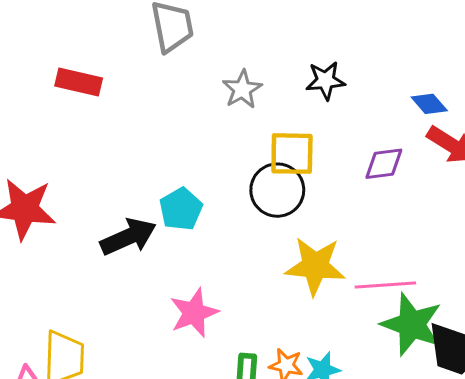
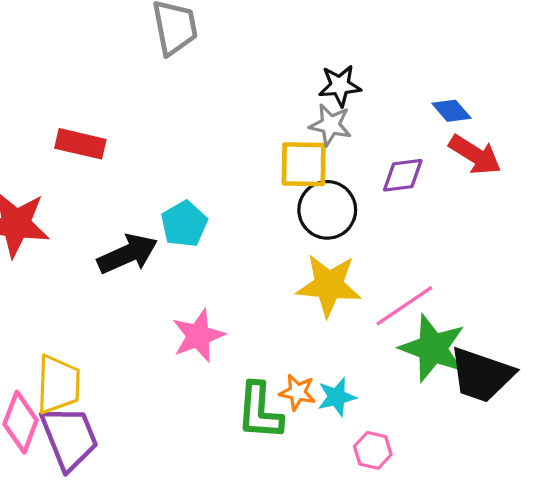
red rectangle: (79, 82) -> (80, 144), moved
gray star: (242, 89) -> (330, 125), moved, turned -30
black circle: (277, 190) -> (327, 210), moved
pink line: (385, 285) -> (404, 306), turned -30

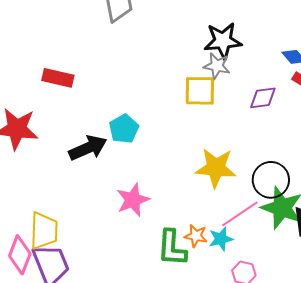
black star: (340, 86) -> (223, 41), size x1.4
black circle: (327, 210) -> (271, 180), moved
pink line: (404, 306) -> (240, 214), moved

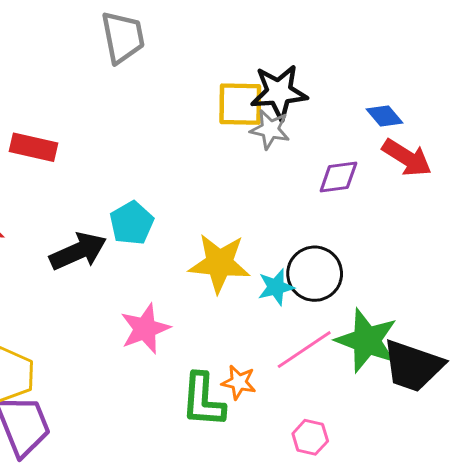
yellow square: (200, 91) -> (240, 104), moved
yellow star: (216, 168) -> (219, 263), moved
black circle: (271, 180) -> (315, 274), moved
cyan star: (221, 239) -> (276, 287), moved

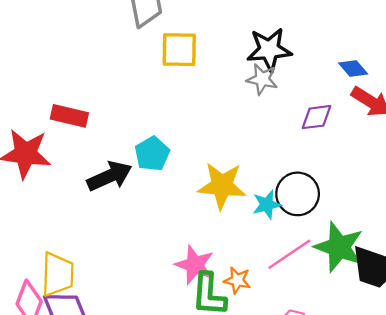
yellow square: (240, 104) -> (179, 50), moved
red rectangle: (34, 147) -> (69, 116), moved
pink star: (145, 329) -> (195, 265), moved, turned -30

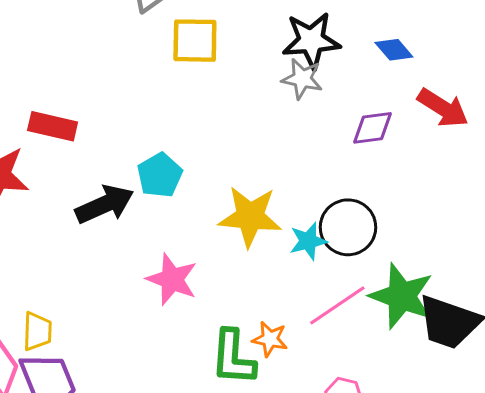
blue diamond: (353, 69) -> (394, 50), moved
pink star: (195, 265) -> (172, 279), moved
yellow trapezoid: (58, 274) -> (37, 331), size x0.7

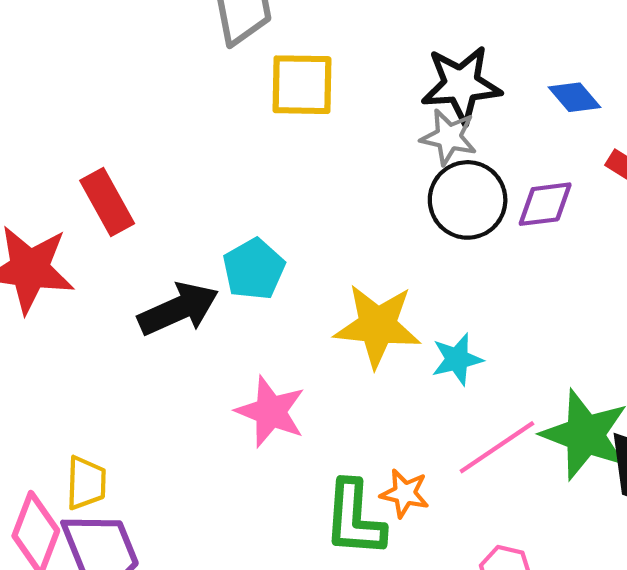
red rectangle: (53, 126) -> (107, 202), turned 48
black circle: (348, 227) -> (468, 200), moved

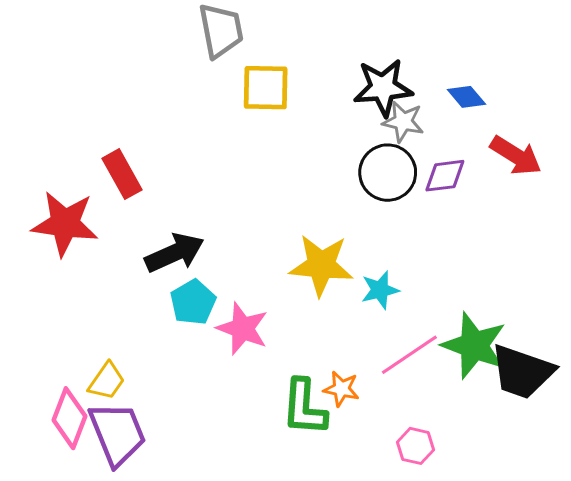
gray star: (449, 137) -> (403, 122), moved
cyan pentagon: (254, 269) -> (193, 302), moved
yellow trapezoid: (86, 483) -> (107, 381), turned 33

